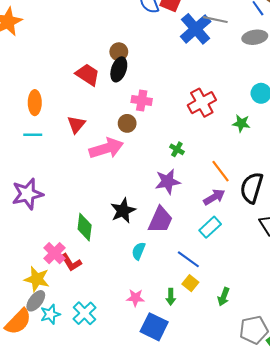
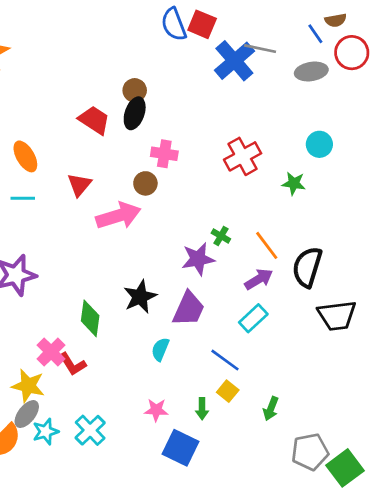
orange ellipse: (35, 103) -> (25, 156), turned -30
green cross: (177, 149) -> (221, 236), moved

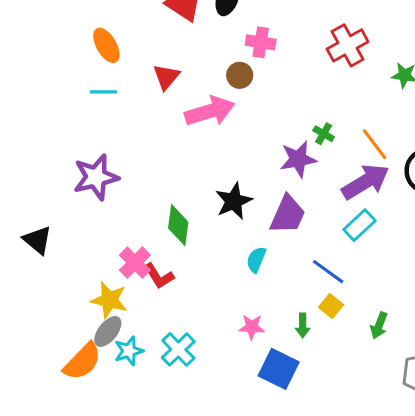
purple arrow: (259, 279) -> (366, 182), size x1.5

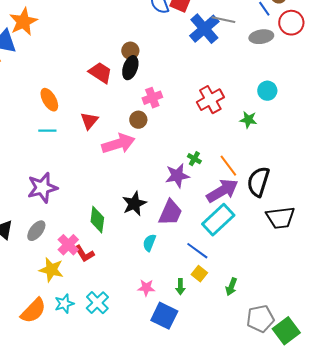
pink cross: (261, 42) -> (152, 98), turned -30
cyan rectangle: (360, 225) -> (218, 220), size x1.5
gray ellipse: (108, 331) -> (36, 231), moved

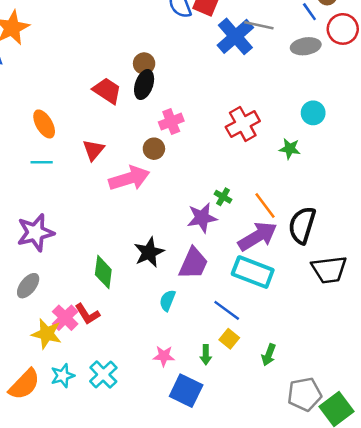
cyan rectangle: (218, 220) -> (253, 272), turned 64
pink cross: (68, 245) -> (65, 318), moved

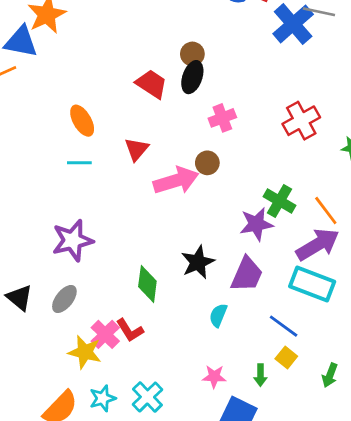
brown circle: (154, 149) -> (207, 163), moved
green cross: (223, 197) -> (279, 201), size x1.6

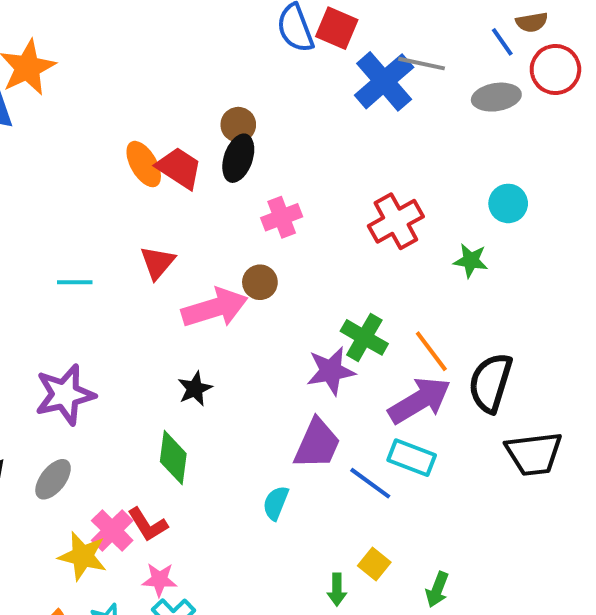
orange ellipse: (82, 121) -> (144, 164), moved
black star: (198, 262) -> (195, 389), moved, size x0.7
cyan rectangle: (312, 284) -> (412, 458), size x0.7
blue line: (284, 326) -> (370, 483), moved
pink star: (214, 377) -> (159, 580), moved

